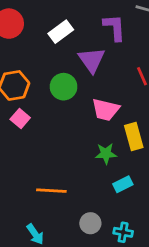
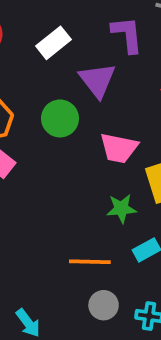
orange line: (51, 191) -> (90, 262), moved

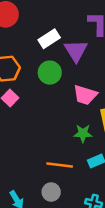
white rectangle: (54, 43) -> (49, 39), moved
gray circle: (104, 305) -> (51, 192), moved

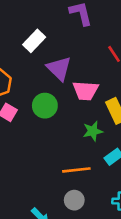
purple triangle: (76, 51) -> (59, 68), moved
green circle: (50, 73) -> (45, 106), moved

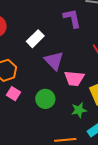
green circle: (45, 106) -> (45, 99), moved

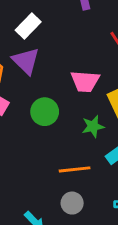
purple triangle: (54, 61) -> (26, 61), moved

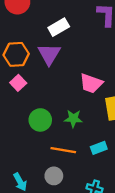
green circle: (45, 112) -> (40, 120), moved
green star: (93, 126) -> (73, 119), moved

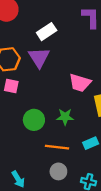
pink square: (18, 83) -> (11, 86), turned -32
gray circle: (54, 176) -> (58, 171), moved

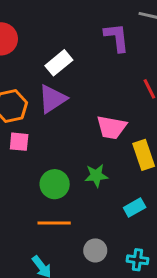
purple triangle: (39, 57) -> (52, 99), turned 35
orange line: (57, 147) -> (54, 223), moved

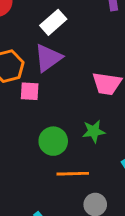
pink square: (19, 142) -> (30, 91), moved
orange line: (54, 223) -> (73, 174), moved

